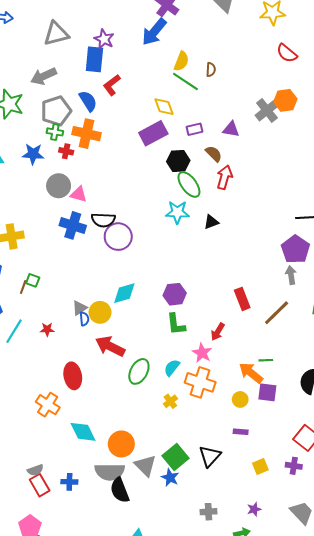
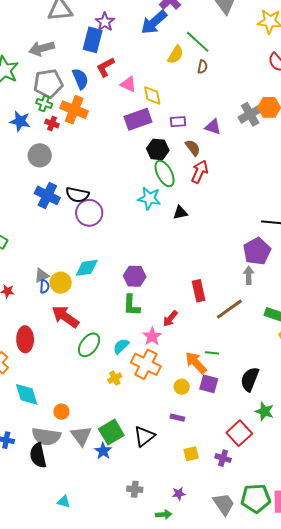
green line: (185, 82) -> (198, 42), moved
pink triangle: (79, 194) -> (128, 84), moved
orange circle: (121, 444) -> (61, 412), size x0.6
black semicircle: (120, 490) -> (38, 455), moved

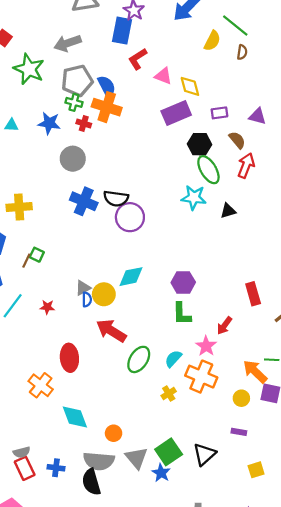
blue semicircle: (80, 79) -> (107, 87), moved

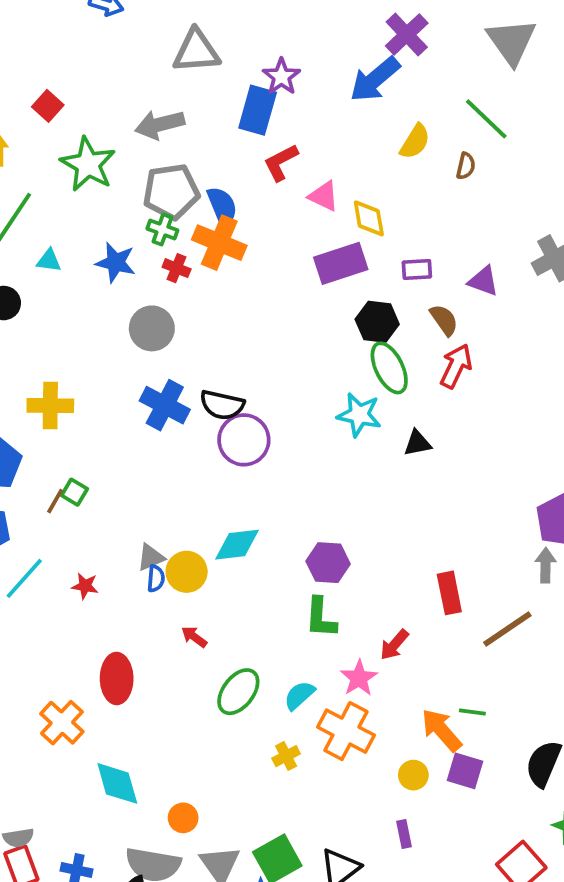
green line: (235, 26) -> (486, 119), moved
red arrow: (111, 331) -> (194, 637), size x0.5
purple rectangle: (239, 432) -> (404, 834), turned 64

